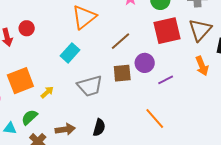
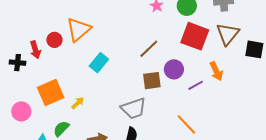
orange triangle: (84, 17) -> (79, 29), moved
red square: (167, 31) -> (195, 36), turned 36
orange arrow: (202, 66) -> (216, 71), moved
gray trapezoid: (90, 86) -> (134, 108), moved

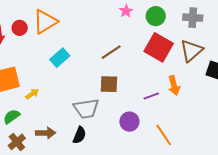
purple circle: (174, 69) -> (129, 122), moved
orange line: (186, 124) -> (164, 135), moved

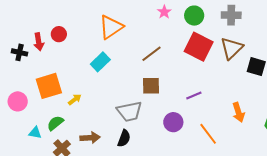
orange triangle: (45, 22) -> (111, 27), moved
orange arrow: (174, 86) -> (238, 112), moved

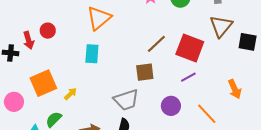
red square: (199, 47) -> (190, 48), moved
brown line: (152, 54) -> (156, 44), moved
cyan rectangle: (100, 62) -> (92, 54), turned -36

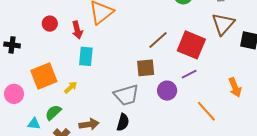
red arrow: (29, 40) -> (77, 30), moved
cyan rectangle: (92, 54) -> (86, 56), moved
purple circle: (171, 106) -> (167, 91), moved

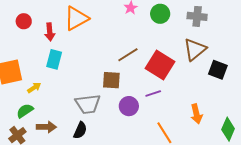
green semicircle: (53, 113) -> (25, 111), moved

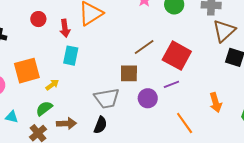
brown triangle: (195, 49) -> (224, 31), moved

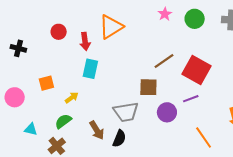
orange square: (27, 71) -> (46, 83), size x0.6
brown arrow: (66, 123) -> (97, 130), moved, turned 60

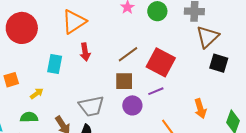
red circle: (59, 32) -> (22, 28), size x2.0
red arrow: (85, 41) -> (85, 52), moved
brown square: (148, 87) -> (124, 81), moved
green semicircle: (63, 121) -> (29, 117), turned 36

